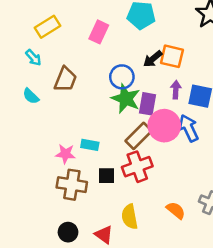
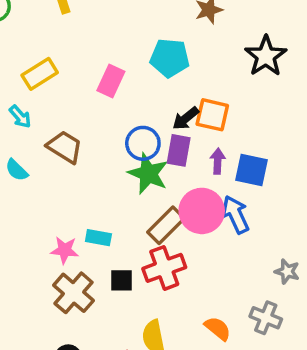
brown trapezoid: (65, 79) -> (65, 147), turned -80
purple rectangle: (148, 104) -> (179, 150), moved
brown cross: (72, 185) -> (74, 293), turned 32

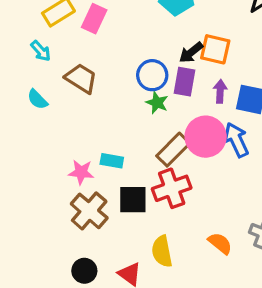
pink rectangle: (111, 81) -> (94, 19), moved
green star: (148, 174) -> (157, 103), size x0.6
black square: (122, 280) -> (133, 200), size x1.4

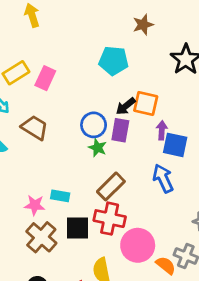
purple arrow: (220, 91) -> (162, 130), moved
pink circle: (206, 137) -> (138, 245), moved
red cross: (172, 188) -> (110, 219), turned 32
orange semicircle: (220, 243) -> (166, 265), moved

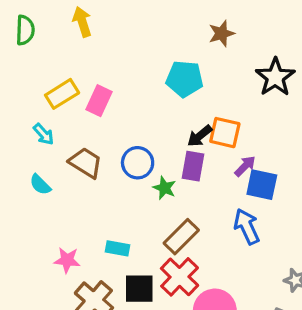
blue circle: (94, 125) -> (138, 163), moved
purple arrow: (162, 130) -> (245, 166), turned 42
pink star: (35, 205) -> (67, 260), moved
red cross: (110, 219) -> (180, 277), turned 32

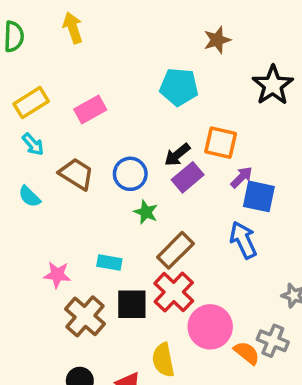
yellow rectangle: (62, 94) -> (31, 103), moved
pink rectangle: (99, 101) -> (90, 110), turned 36
black arrow: (200, 136) -> (177, 155), moved
purple rectangle: (193, 166) -> (188, 177), turned 40
green star: (164, 188) -> (146, 212), moved

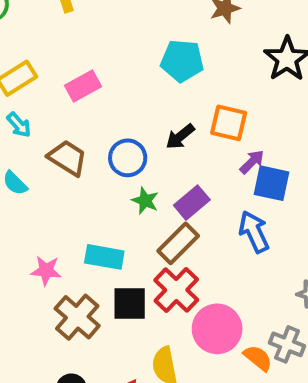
purple rectangle: (188, 177) -> (192, 203), moved
cyan rectangle: (109, 263) -> (104, 257), size x1.4

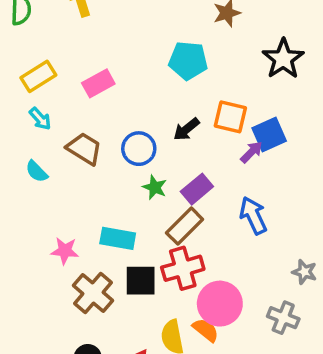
blue square: (271, 183) -> (269, 135), moved, turned -36
red cross: (176, 290) -> (183, 268), turned 30
orange semicircle: (258, 358) -> (206, 330), moved

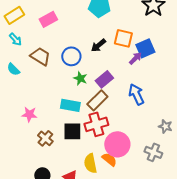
cyan rectangle: (118, 238) -> (70, 105), moved
brown cross: (93, 293) -> (45, 138), size x0.7

